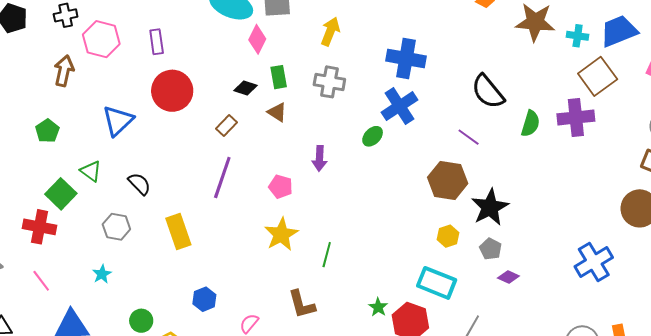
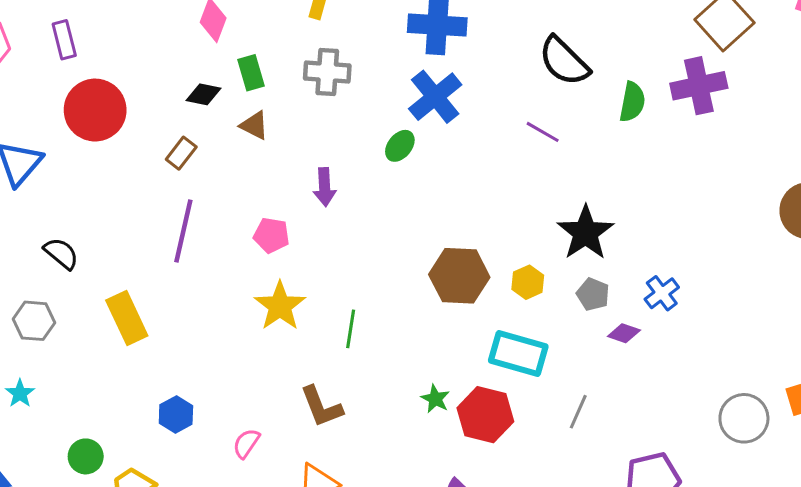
brown hexagon: (448, 180) -> (459, 276), moved
blue cross: (594, 262) -> (662, 293), moved, size x0.6

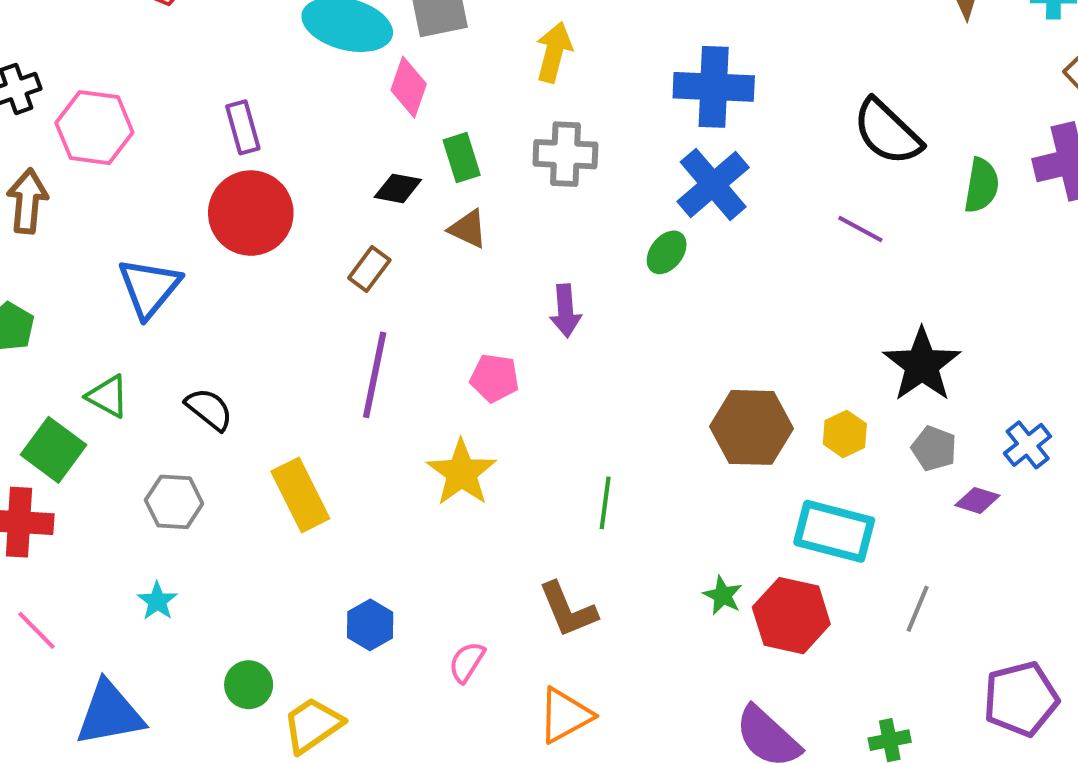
purple rectangle: (64, 40) -> (243, 127), moved
yellow star: (280, 306) -> (462, 473), moved

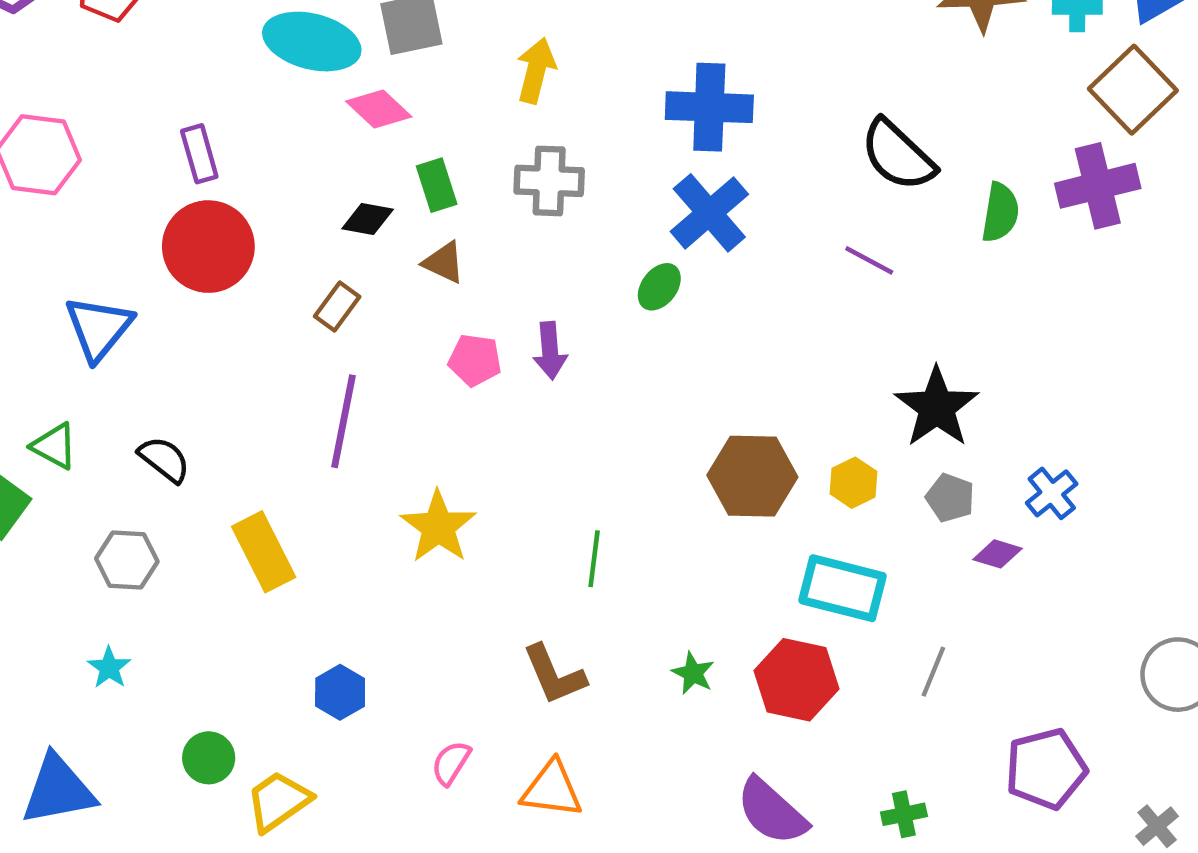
pink diamond: (409, 87) -> (379, 109), turned -66
pink pentagon: (495, 378) -> (475, 360), moved
green star: (723, 595) -> (693, 673), moved
pink semicircle: (467, 662) -> (451, 763), moved
orange triangle: (565, 715) -> (552, 789), turned 36

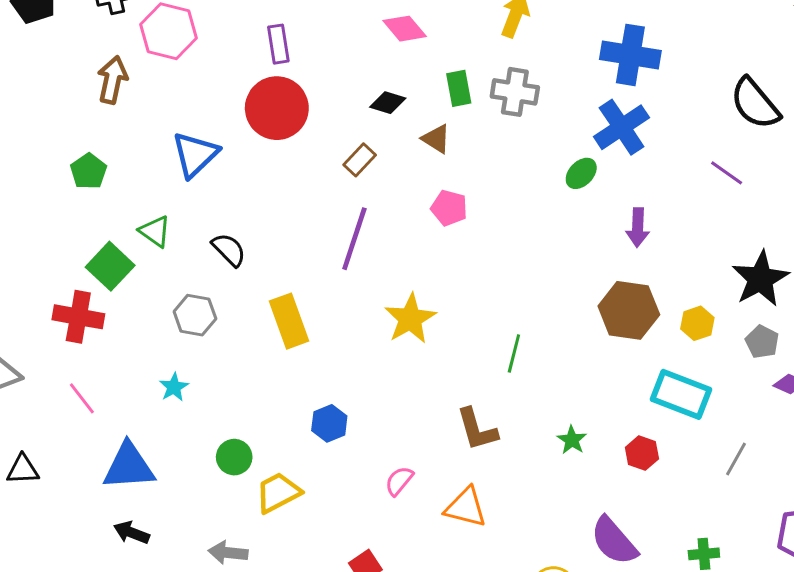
green rectangle: (437, 185) -> (459, 88), moved
purple arrow: (550, 351) -> (638, 227), moved
red hexagon: (797, 680) -> (642, 453), size x0.6

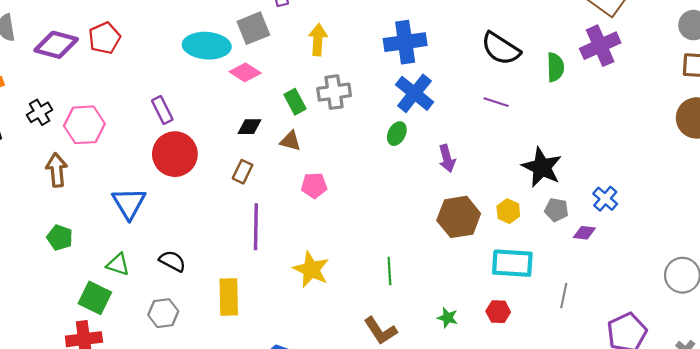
yellow rectangle: (289, 321) -> (229, 297), turned 36

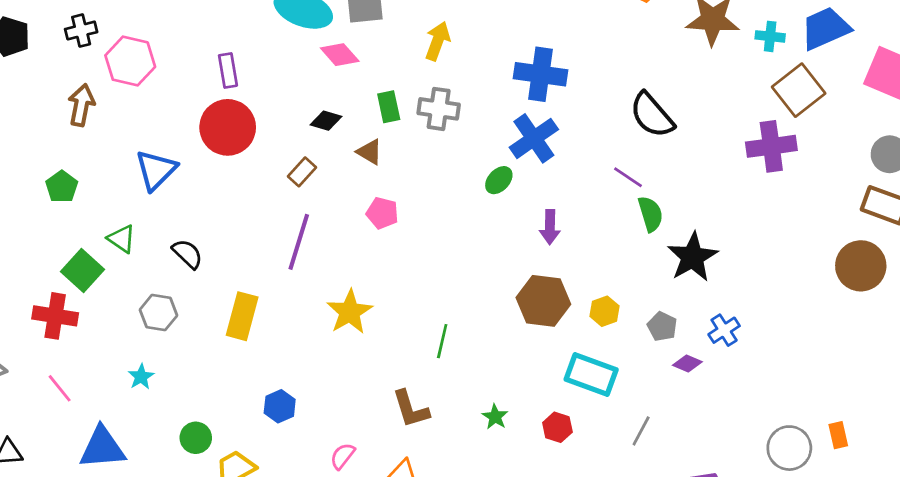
green semicircle: (555, 67) -> (650, 214), moved, turned -32
black star: (542, 167) -> (693, 257), moved

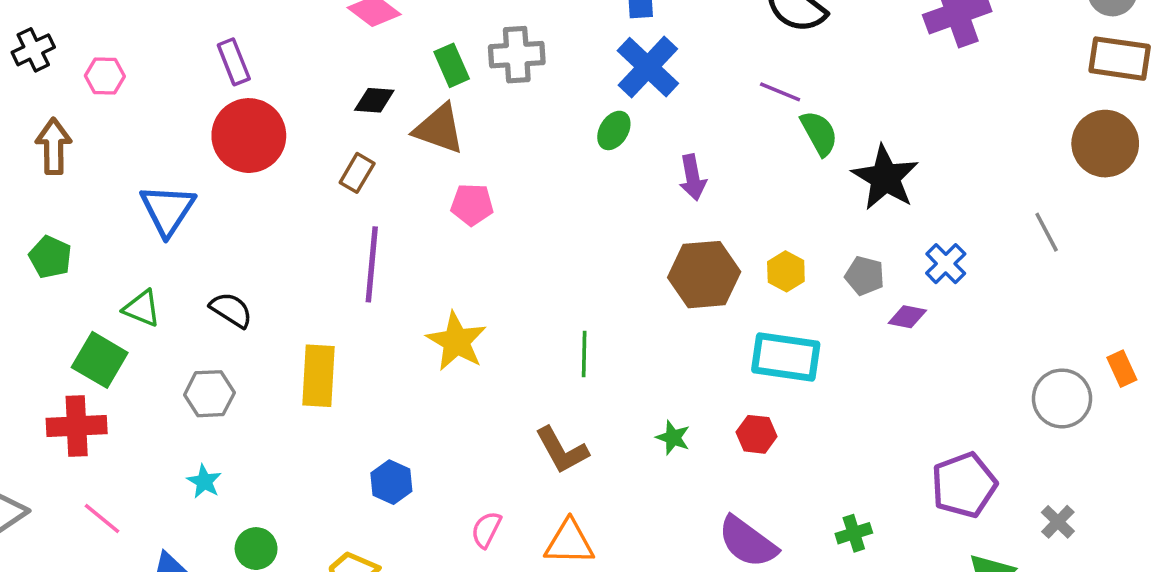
pink hexagon: (130, 61) -> (105, 76), size x0.6
brown triangle: (370, 152) -> (439, 129), size x1.5
gray line: (641, 431) -> (1047, 232), moved, turned -44
green circle: (196, 438) -> (256, 549), moved

